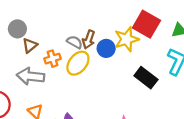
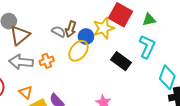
brown triangle: (30, 45) -> (20, 35), size x1.5
orange cross: (53, 59) -> (47, 61), moved
yellow ellipse: (78, 63) -> (78, 51), moved

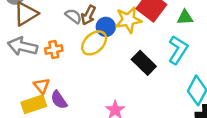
orange triangle: (26, 92) -> (42, 86), moved

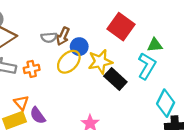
gray semicircle: (73, 16) -> (49, 37), turned 140
green triangle: (185, 17) -> (155, 45), moved
yellow star: (128, 20) -> (100, 62), moved

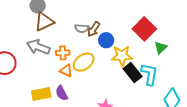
green triangle: (155, 45) -> (161, 48), moved, turned -48
yellow ellipse: (69, 62) -> (84, 62), moved
cyan L-shape: (147, 66) -> (149, 74), moved, turned -30
orange triangle: (21, 103) -> (66, 71), moved, turned -32

